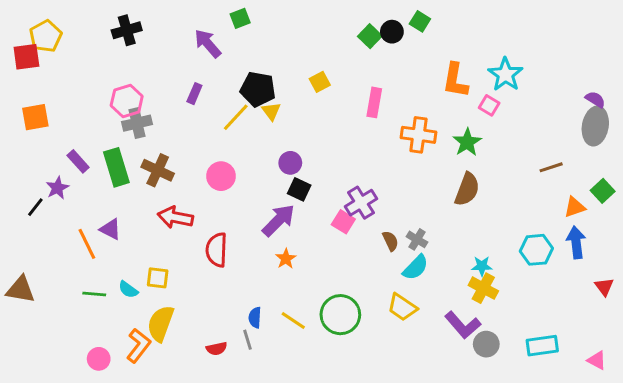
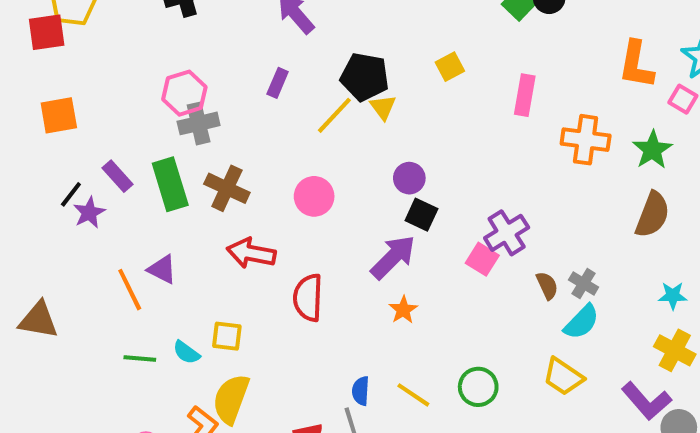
black line: (35, 207) -> (71, 194), moved
cyan star: (482, 266) -> (673, 296), moved
brown triangle: (21, 290) -> (38, 320), moved
green circle: (340, 315) -> (478, 387), size x0.7

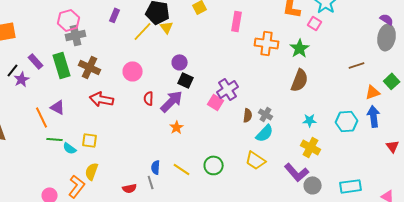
brown semicircle: (547, 286) -> (248, 115), turned 32
red semicircle: (308, 298) -> (149, 98), moved, size x0.6
green line: (140, 358) -> (55, 139), moved
yellow semicircle: (231, 399) -> (92, 171), size x0.7

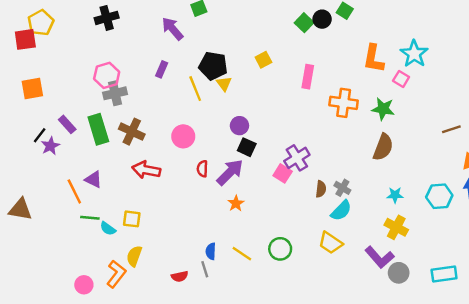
yellow line: (143, 31) -> (195, 89), turned -65
green star: (300, 48) -> (383, 109), turned -30

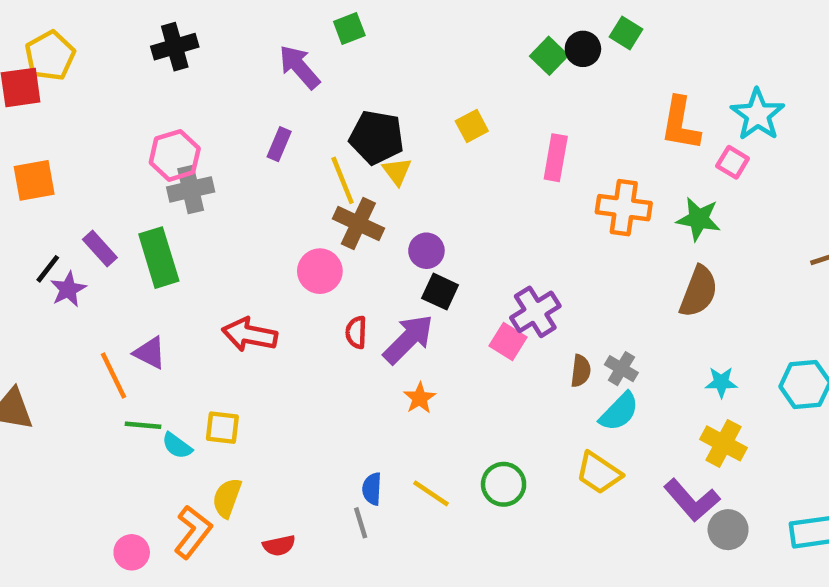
brown cross: (132, 132) -> (358, 223), moved
red semicircle: (180, 276) -> (279, 546), moved

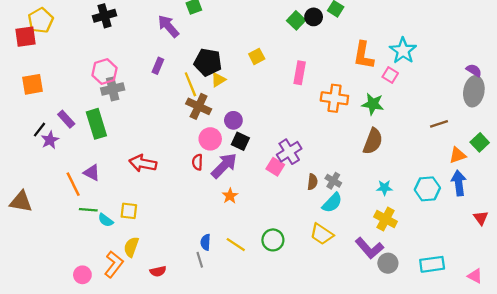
yellow triangle: (397, 171) -> (218, 80), turned 35
pink circle: (320, 271) -> (210, 139), moved

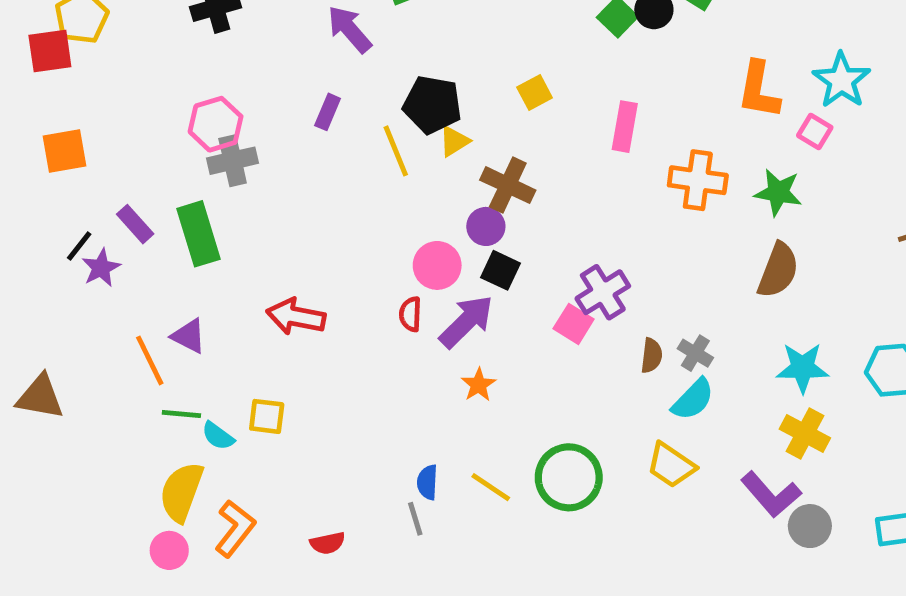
brown cross: (199, 106) -> (508, 185), moved
cyan star: (384, 188) -> (803, 368), size x1.5
green circle: (273, 240) -> (569, 477), size x1.4
yellow semicircle: (131, 247) -> (181, 492), moved, size x1.4

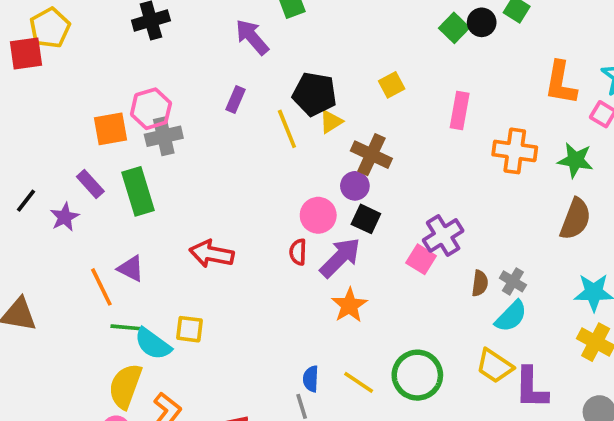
orange square: (64, 151) -> (111, 129), moved
black line: (79, 246) -> (26, 201), moved
orange star: (479, 385) -> (349, 305), size x1.4
cyan semicircle: (218, 436) -> (153, 344), size x1.5
purple L-shape: (771, 494) -> (531, 388), moved, turned 42

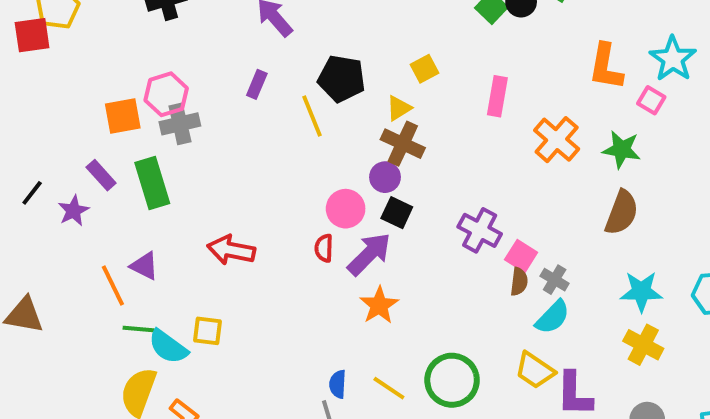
yellow triangle: (331, 122) -> (399, 108), moved
orange cross: (515, 151) -> (557, 140), turned 33
purple cross: (443, 235) -> (480, 230), turned -30
pink square: (421, 259) -> (521, 256), moved

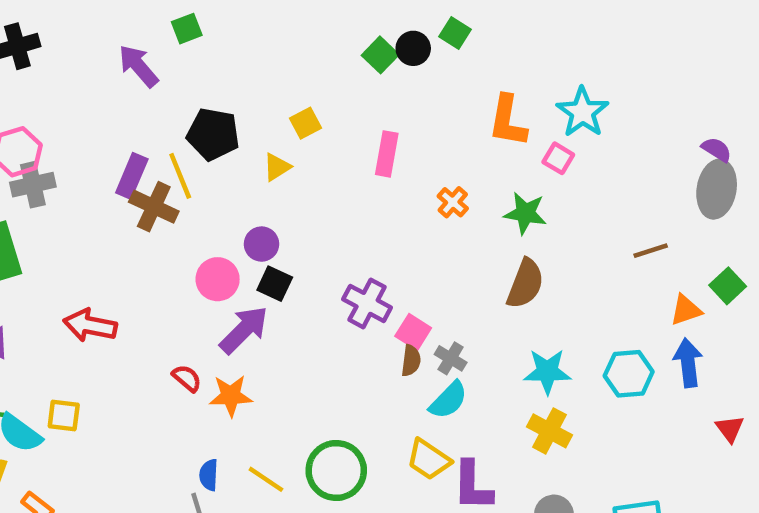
purple rectangle: (257, 84) -> (132, 176), moved, size x1.4
orange cross: (557, 140) -> (453, 202), size x0.6
brown cross: (403, 144) -> (154, 207), moved
red semicircle: (324, 248) -> (187, 378), moved, turned 128
orange star: (379, 305) -> (231, 396), moved, turned 30

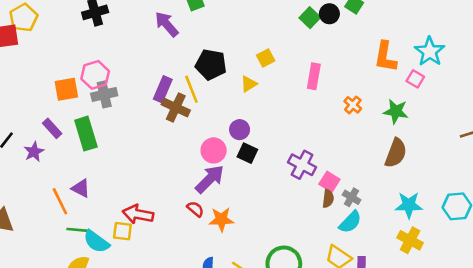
red arrow: (90, 325) -> (138, 214), moved
purple arrow: (244, 330) -> (210, 179), moved

